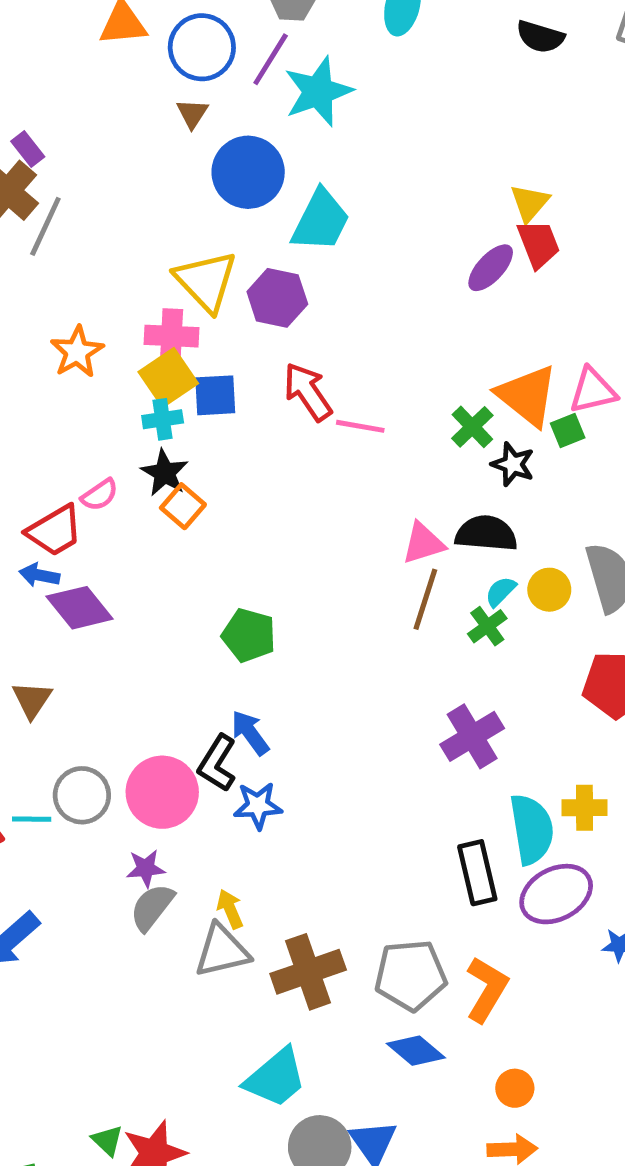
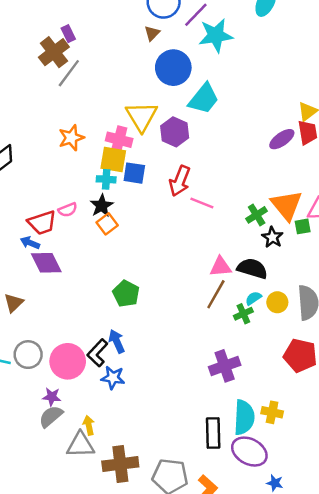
yellow square: (168, 378) -> (113, 160), turned 32
red arrow: (308, 392) -> (180, 181), turned -136
purple ellipse: (556, 894) -> (249, 452), turned 44

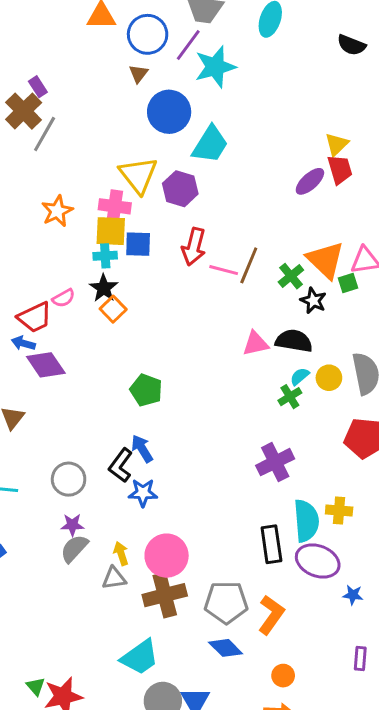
brown line: (216, 294) -> (249, 265), moved
gray circle: (28, 355) -> (69, 479), moved
pink circle: (68, 361) -> (167, 556), moved
gray triangle: (80, 445) -> (114, 578), size x0.7

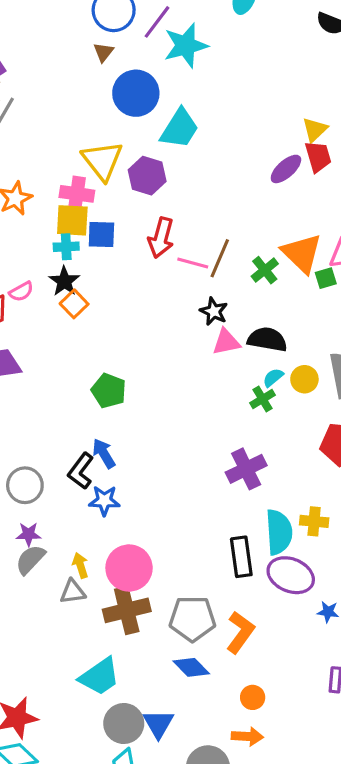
black star: (313, 301) -> (214, 311), moved

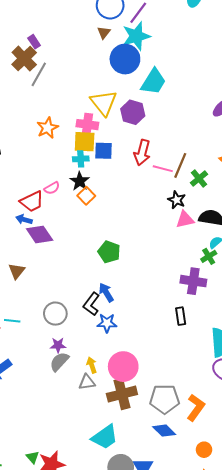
cyan star: (186, 46) -> (136, 36), moved
green cross: (265, 270) -> (199, 178), moved
purple cross: (246, 469) -> (193, 281), moved, turned 35
black rectangle: (241, 557) -> (181, 316), moved, size x0.7

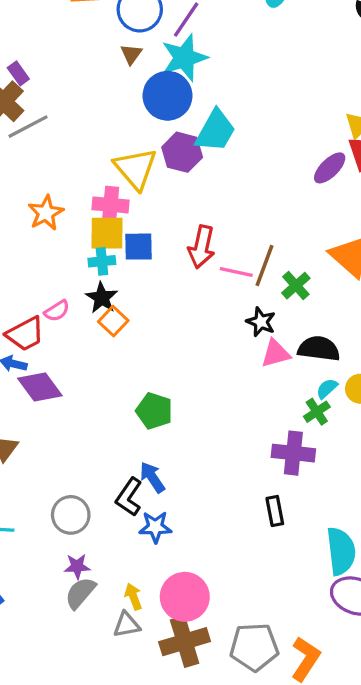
gray line: (39, 74) -> (28, 127), turned 35
purple hexagon: (133, 112) -> (182, 152), moved

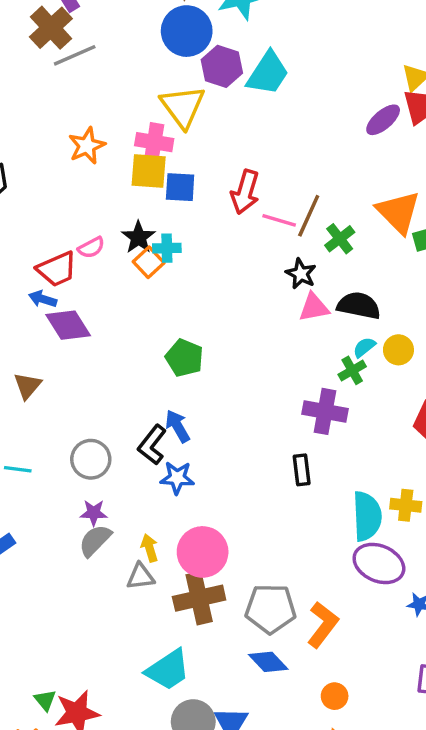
blue circle: (167, 96) -> (187, 31), moved
purple hexagon: (182, 152) -> (222, 66), moved
cyan cross: (102, 261) -> (167, 248), moved

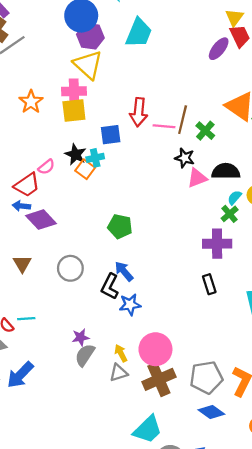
purple hexagon: (222, 66) -> (90, 36), moved
blue square: (180, 187) -> (111, 135), moved
gray circle: (91, 459) -> (70, 268), moved

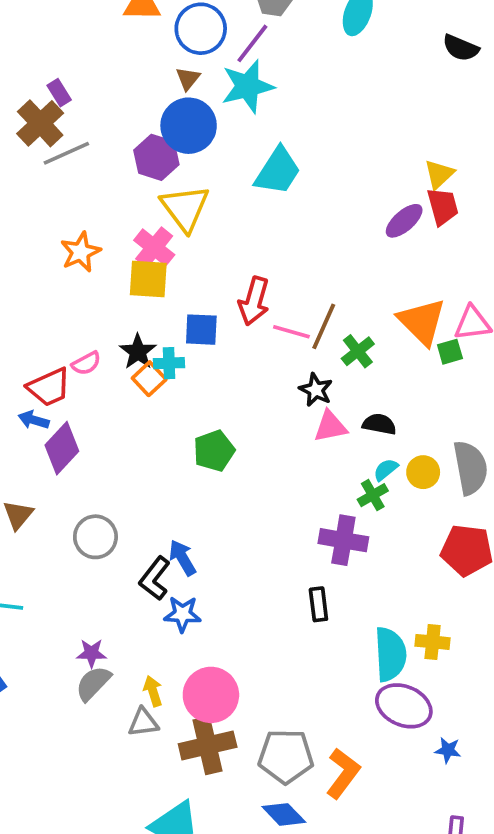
purple hexagon: (90, 36) -> (156, 157), moved
pink cross: (74, 91) -> (154, 247), turned 30
black semicircle: (226, 171) -> (379, 424), size x0.7
purple diamond: (41, 220) -> (62, 448), turned 76
green pentagon: (120, 226) -> (214, 451), moved, turned 30

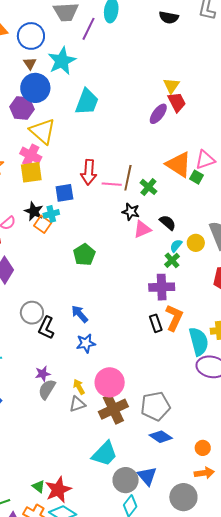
purple line: (252, 43) -> (89, 29), moved
green square: (450, 352) -> (197, 177), turned -32
black semicircle: (379, 424) -> (168, 223), turned 42
black L-shape: (155, 578) -> (46, 328), moved
orange L-shape: (343, 773) -> (174, 318), moved

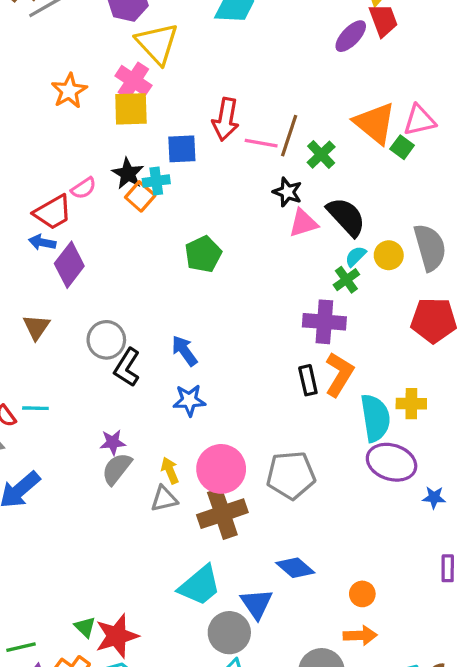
black semicircle: (168, 223) -> (346, 217), size x1.5
gray pentagon: (155, 406) -> (291, 475), moved
blue triangle: (147, 476) -> (257, 604), moved

